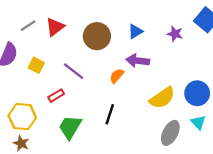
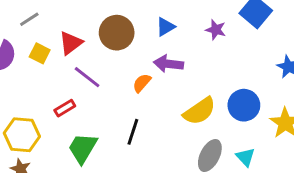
red triangle: (55, 27) -> (71, 43), moved
yellow square: (36, 65) -> (40, 53), moved
cyan triangle: (198, 122) -> (245, 157), moved

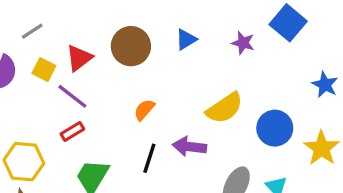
purple arrow: (168, 64) -> (189, 147), moved
purple line: (87, 77) -> (72, 96), moved
orange semicircle: (142, 83) -> (144, 110), moved
yellow semicircle: (199, 111) -> (225, 108), moved

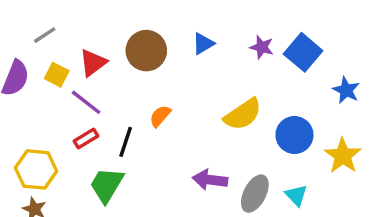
blue square: (288, 23) -> (303, 52), moved
purple arrow: (189, 147) -> (210, 180), moved
black line: (149, 158) -> (126, 142), moved

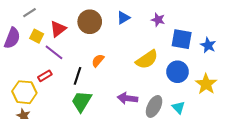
blue square: (303, 52) -> (182, 39), moved, turned -30
red rectangle: (86, 138) -> (45, 76), moved
green trapezoid: (107, 185) -> (82, 101), moved

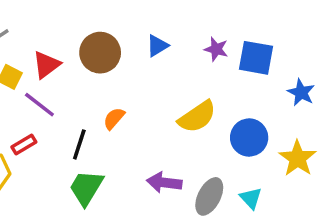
blue square: (182, 39) -> (256, 58), moved

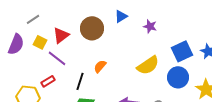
blue triangle: (157, 46) -> (121, 16), moved
purple star: (216, 49) -> (150, 26), moved
blue square: (256, 58) -> (182, 51), moved, turned -35

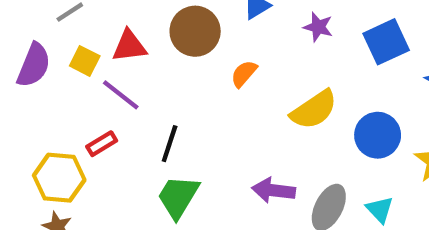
red triangle: (61, 35) -> (129, 46), turned 30
blue square: (182, 51) -> (386, 42), moved
orange semicircle: (100, 66) -> (244, 74), moved

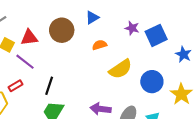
purple star: (318, 27) -> (132, 28), moved
orange semicircle: (244, 74) -> (99, 45), moved, turned 32

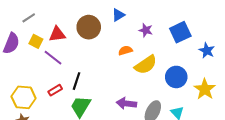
purple star: (132, 28) -> (146, 30), moved
orange semicircle: (99, 45) -> (125, 51), moved
red rectangle: (16, 86) -> (55, 90), moved

